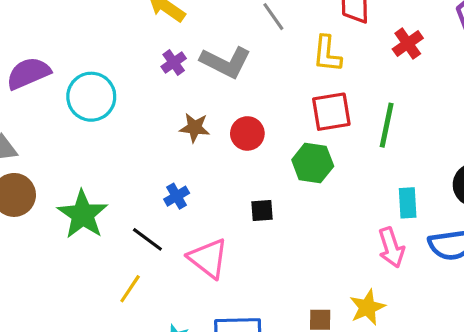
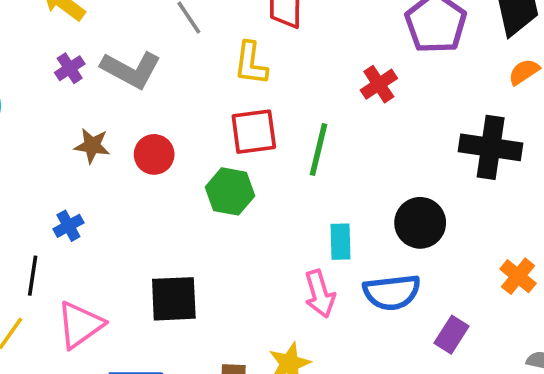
red cross: (408, 44) -> (379, 84), moved
black square: (262, 210) -> (174, 299), moved, size x1.8
black line: (147, 239) -> (33, 276), turned 60
pink triangle: (208, 258) -> (80, 325), moved, turned 45

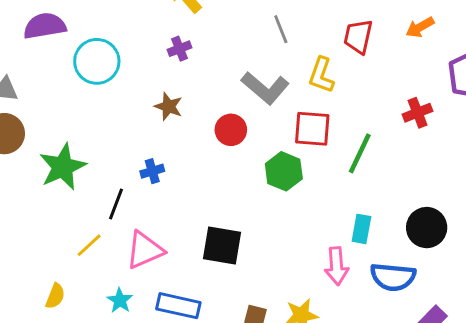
gray L-shape: (131, 70) -> (265, 88), moved
brown star: (92, 146) -> (168, 106), moved

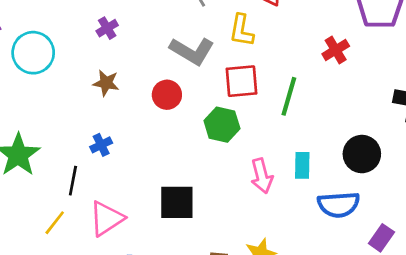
pink arrow: (337, 266) -> (262, 176), moved

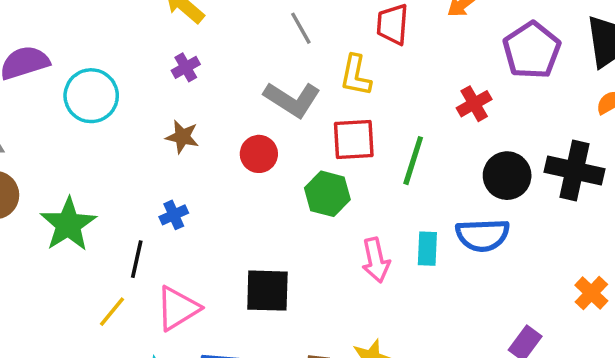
black circle: (362, 154) -> (507, 176), moved
blue semicircle: (339, 205) -> (483, 235), moved

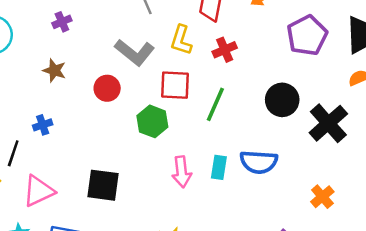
red cross: (474, 104) -> (225, 50), moved
black cross: (574, 170) -> (328, 123), turned 30
black circle: (507, 176) -> (282, 100), moved
orange cross: (591, 293) -> (322, 197), moved

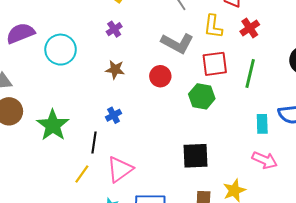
pink arrow: (182, 172) -> (265, 160), moved, turned -50
black square: (103, 185) -> (195, 156), moved

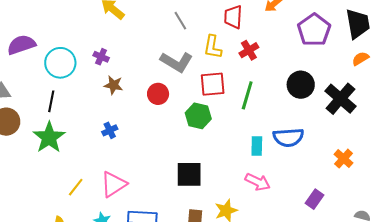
purple cross: (114, 29) -> (101, 57), moved, turned -35
black line: (94, 142) -> (51, 101), moved

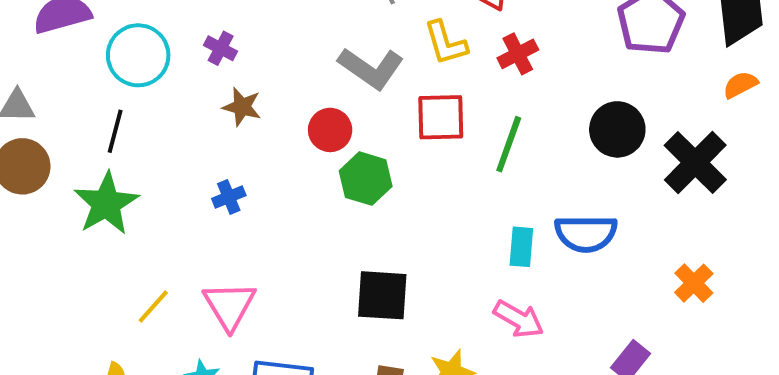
yellow L-shape: (213, 47) -> (446, 43), turned -30
green hexagon: (198, 116) -> (366, 179), moved
pink triangle: (114, 184) -> (229, 305), turned -32

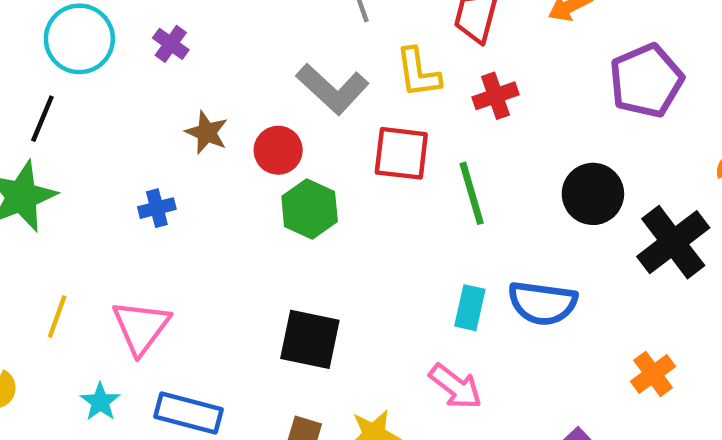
brown star: (242, 107) -> (207, 133), moved
green line: (509, 144) -> (472, 193), turned -44
yellow line: (153, 307) -> (57, 316), turned -30

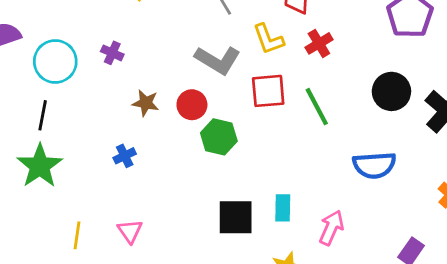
cyan rectangle: (470, 308) -> (283, 208), moved
pink triangle: (141, 327) -> (130, 231), size x0.7
pink arrow: (456, 386) -> (331, 228), turned -92

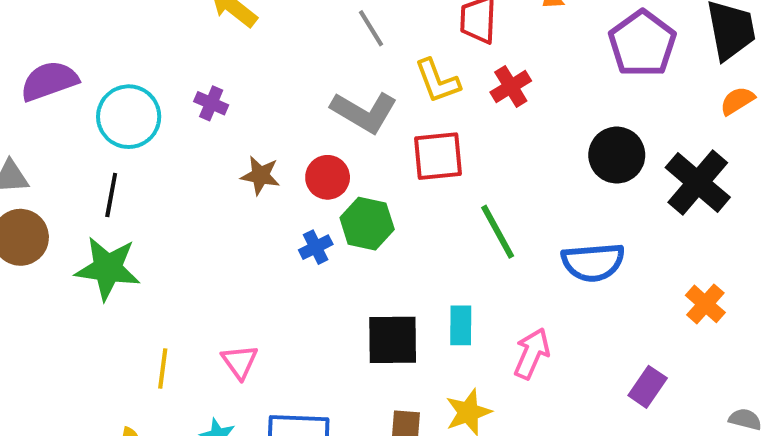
green line: (317, 107) -> (498, 232), moved
blue cross: (125, 156) -> (316, 247), moved
green star: (40, 166) -> (108, 268), turned -30

